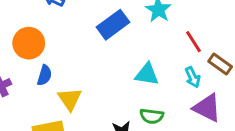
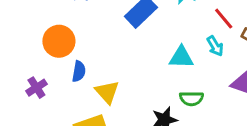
cyan arrow: (193, 77) -> (215, 46), moved

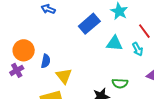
orange circle: (59, 41) -> (24, 50), moved
cyan triangle: (181, 57) -> (114, 43), moved

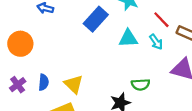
orange circle: (24, 50) -> (20, 44), moved
blue semicircle: (46, 61) -> (44, 82), moved

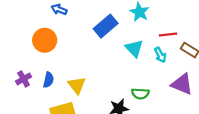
red line: (161, 20) -> (168, 34), turned -60
cyan triangle: (128, 39) -> (134, 48), turned 42
orange circle: (20, 44) -> (45, 40), moved

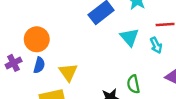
orange circle: (45, 40) -> (37, 39), moved
green semicircle: (140, 94) -> (133, 84), turned 72

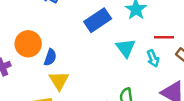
blue semicircle: (39, 65) -> (50, 57), moved

